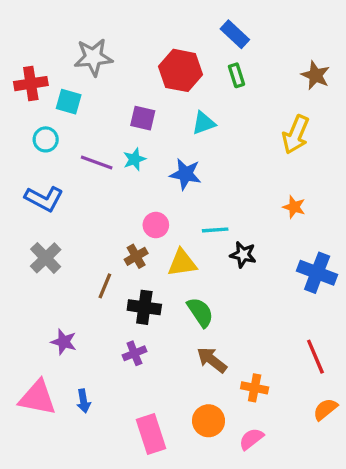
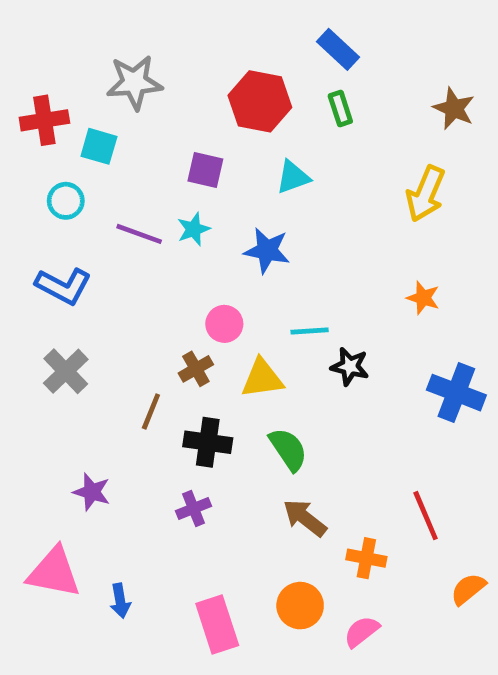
red line: (315, 357) -> (426, 516), moved
blue arrow: (83, 401) -> (120, 601), moved

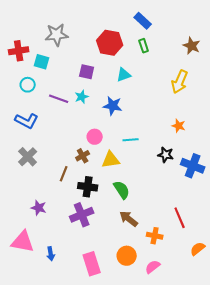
black star: (350, 366) -> (166, 155), moved
purple cross: (194, 508) -> (82, 215), size x1.6

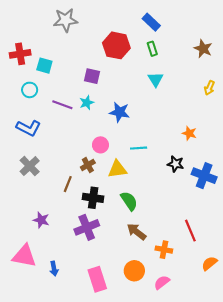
gray star: (57, 35) -> (66, 20), moved
cyan triangle: (124, 75) -> (155, 79), moved, turned -42
yellow arrow: (180, 82) -> (209, 88), moved, size x0.6

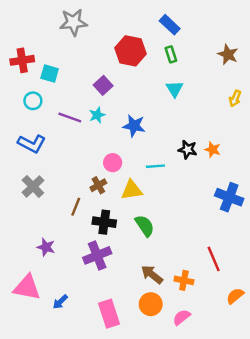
purple square: (92, 76) -> (103, 85), turned 35
black star: (176, 164) -> (188, 150), moved
brown arrow: (136, 232) -> (152, 274), moved
blue arrow: (54, 269) -> (60, 302), turned 56

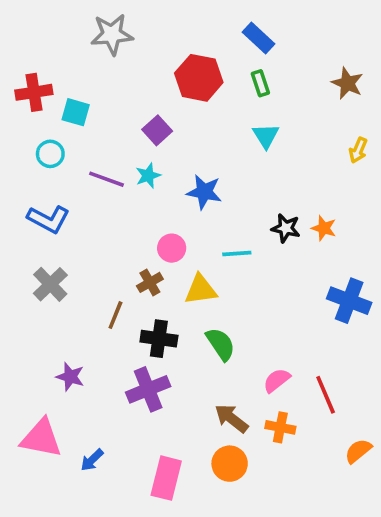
pink rectangle: (109, 314) -> (166, 478), turned 32
pink semicircle: (182, 317) -> (277, 380), moved

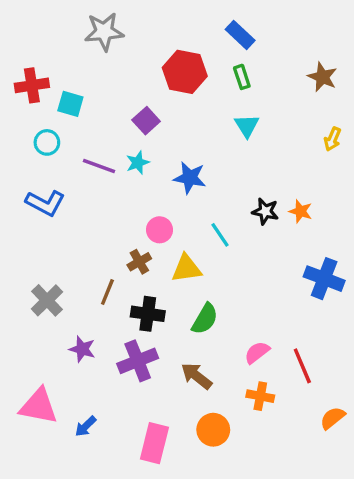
cyan line: (237, 254) -> (220, 235), turned 60
gray cross: (50, 284) -> (47, 300), moved
green semicircle: (221, 344) -> (205, 319), turned 64
purple star: (70, 377) -> (82, 349), moved
brown arrow: (231, 418) -> (196, 376), moved

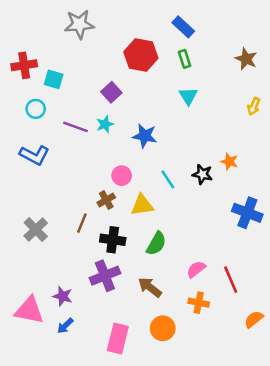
black star: (265, 211) -> (202, 174), moved
purple star: (82, 349) -> (63, 296), moved

